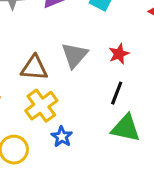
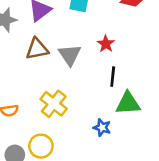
brown triangle: (34, 68) -> (37, 49), moved
blue star: (62, 137) -> (102, 128), moved

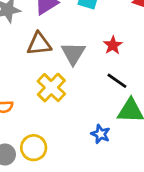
black line: (113, 77) -> (117, 81), turned -66
yellow cross: (54, 104) -> (51, 88), moved

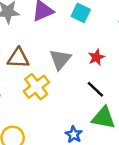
brown triangle: (39, 44) -> (18, 58), moved

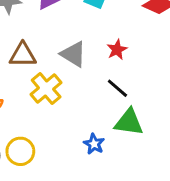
gray triangle: (60, 59) -> (73, 54), turned -35

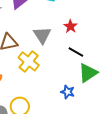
gray triangle: (73, 54) -> (42, 35), turned 36
green triangle: (129, 122) -> (88, 73), turned -30

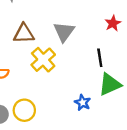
red star: (70, 26) -> (113, 23), moved
black line: (76, 52) -> (100, 58), turned 42

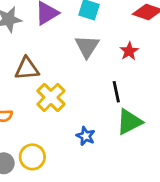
gray triangle: (64, 32) -> (87, 46), moved
blue star: (83, 102) -> (86, 136), moved

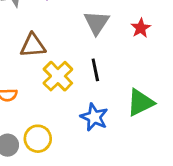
black line: (116, 92) -> (95, 70), moved
blue star: (86, 136) -> (94, 117), size x1.4

